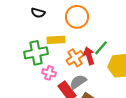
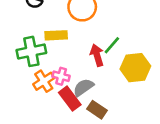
orange cross: (75, 58) -> (44, 81), moved
pink cross: (49, 73) -> (61, 76), moved

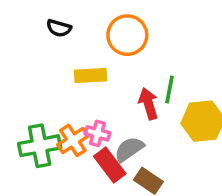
green line: (112, 45) -> (169, 90), turned -30
green cross: (31, 51) -> (40, 146), moved

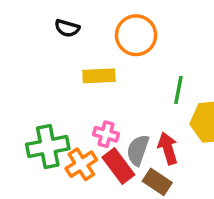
red arrow: (148, 104) -> (168, 148), moved
orange cross: (73, 140) -> (81, 164), moved
gray semicircle: (129, 149) -> (138, 150), turned -36

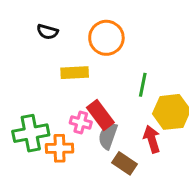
red arrow: (168, 148) -> (152, 139), moved
orange cross: (81, 164) -> (60, 148), turned 32
red rectangle: (118, 166) -> (100, 115), moved

